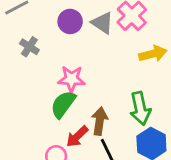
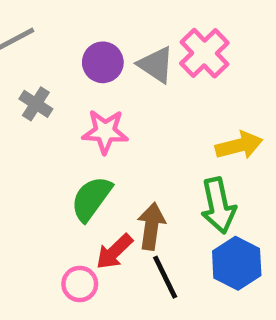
yellow arrow: (153, 54) -> (239, 145), moved
pink star: (72, 79) -> (105, 132), moved

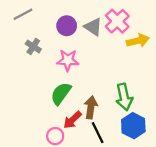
yellow arrow: (239, 145) -> (138, 41), moved

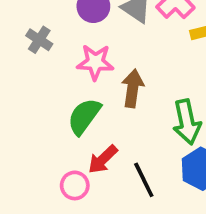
brown arrow: (91, 107) -> (133, 88), moved

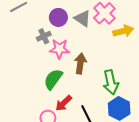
gray cross: (39, 40) -> (44, 36), moved, turned 32

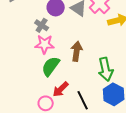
gray cross: (44, 36) -> (42, 25), turned -32
pink star: (59, 49) -> (45, 44), moved

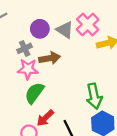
gray cross: (42, 25) -> (25, 48), turned 32
brown arrow: (77, 51) -> (50, 58), moved, turned 72

